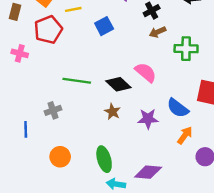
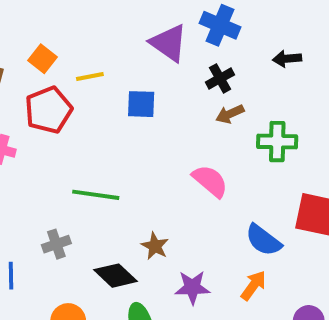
blue square: (104, 26) -> (141, 104), turned 30
black diamond: (118, 84) -> (116, 276), moved
purple star: (148, 119) -> (192, 287), moved
orange arrow: (185, 135) -> (254, 285), moved

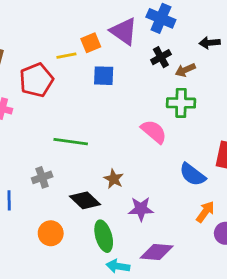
orange square: (43, 59) -> (91, 43), moved, turned 30
brown arrow: (230, 114) -> (185, 70), moved
green cross: (277, 142) -> (181, 103), moved
orange arrow: (254, 285) -> (205, 212), moved

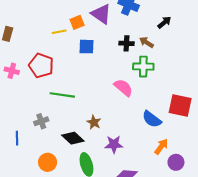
black arrow: (210, 43) -> (164, 22), turned 144
black cross: (161, 57) -> (126, 43), moved, turned 32
brown arrow: (185, 70) -> (146, 42), turned 56
red pentagon: (36, 80) -> (41, 65), moved, turned -30

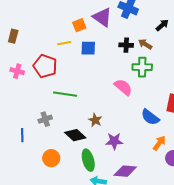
yellow line: (59, 32) -> (64, 43), moved

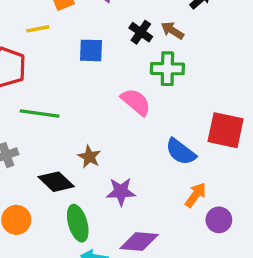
black cross: (126, 45) -> (141, 32), turned 32
blue square: (88, 48) -> (91, 50), moved

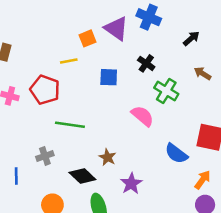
brown arrow: (172, 31) -> (203, 73), moved
green cross: (167, 69) -> (166, 91), turned 30
purple star: (121, 192) -> (131, 184), turned -30
orange arrow: (196, 195) -> (203, 180), moved

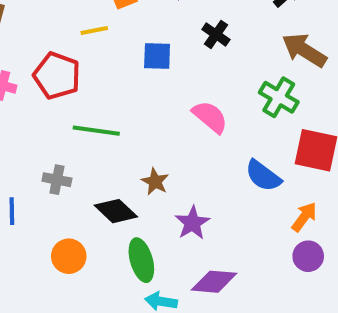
brown arrow: (203, 73) -> (304, 50), size x1.6
green cross: (166, 91) -> (279, 97), moved
gray cross: (45, 156) -> (57, 180), turned 30

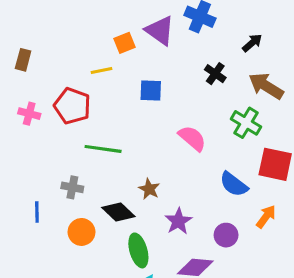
black cross: (216, 34) -> (215, 74), moved
orange circle: (69, 256) -> (81, 232), moved
purple circle: (308, 256) -> (226, 235), moved

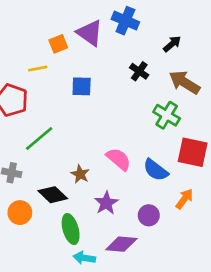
pink semicircle: (192, 138) -> (119, 159), moved
green line: (103, 149) -> (39, 139), turned -48

